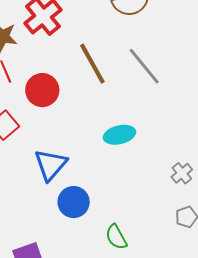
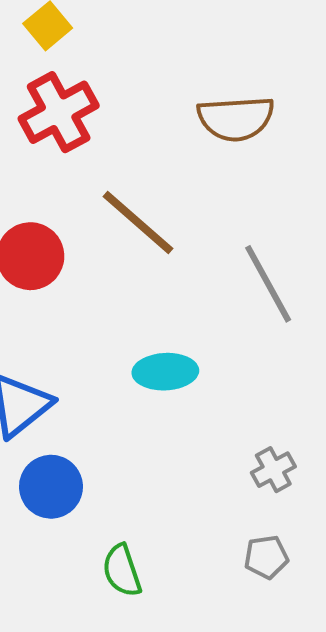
brown line: (92, 64) -> (138, 222), turned -30
gray line: (144, 66) -> (268, 284), moved

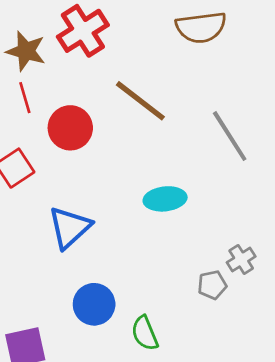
blue circle: (51, 487) -> (94, 304), moved
gray pentagon: (266, 557) -> (212, 285), moved

